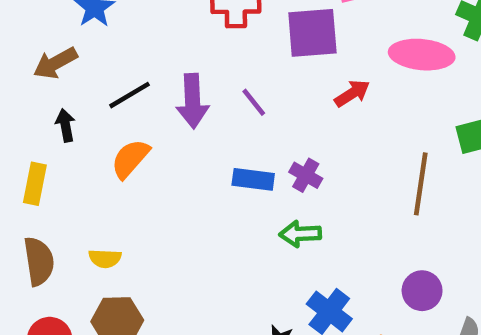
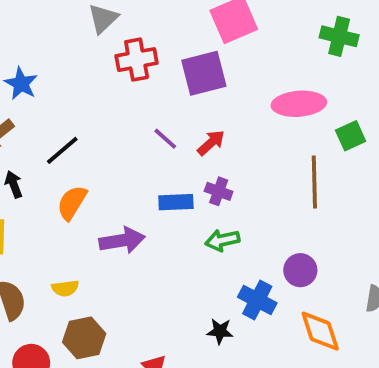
pink ellipse: (422, 55) -> (299, 104), moved
red arrow: (352, 93) -> (211, 143), moved
purple arrow: (193, 101) -> (122, 240), moved, turned -87
purple circle: (422, 291) -> (300, 270), moved

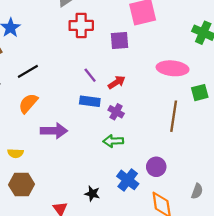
purple square: (204, 73) -> (120, 41), size x0.7
blue rectangle: (176, 202) -> (90, 101), moved
black star: (220, 331) -> (92, 194), moved

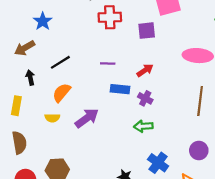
purple line: (90, 75) -> (108, 63), moved, turned -48
purple arrow: (54, 131) -> (87, 118), turned -35
yellow semicircle: (15, 153) -> (52, 118), moved
purple circle: (156, 167) -> (199, 150), moved

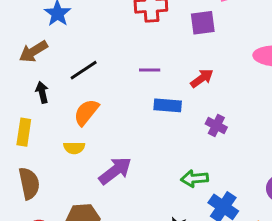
purple cross: (145, 98) -> (216, 126), moved
purple arrow: (87, 118) -> (115, 171), moved
green arrow: (143, 126) -> (194, 179), moved

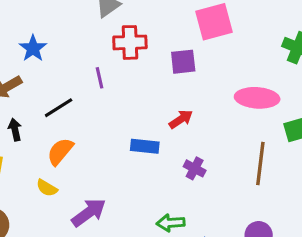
purple line: (150, 70) -> (100, 78), moved, turned 75
yellow semicircle: (74, 148) -> (47, 188), turned 30

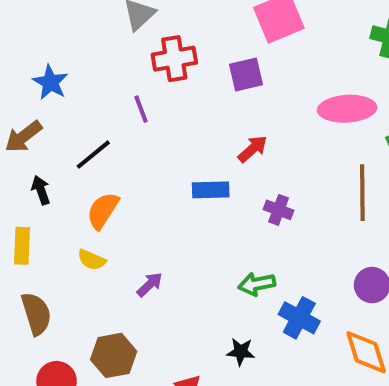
purple arrow: (89, 213) -> (150, 284), size x0.6

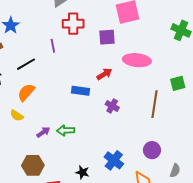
pink ellipse: (347, 109) -> (137, 60), moved
green arrow: (257, 284) -> (66, 130), moved
brown hexagon: (114, 355) -> (33, 165), moved

